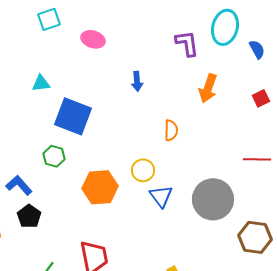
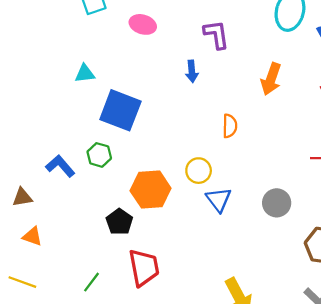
purple L-shape: (187, 43) -> (216, 34), moved
blue L-shape: (19, 185) -> (60, 166), moved
gray circle: (213, 199) -> (277, 203), size x0.6
black pentagon: (29, 216) -> (119, 222), moved

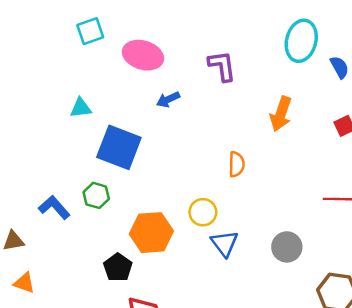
pink ellipse: (143, 24) -> (143, 55), size x1.4
blue arrow: (192, 71) -> (168, 100), moved, turned 70

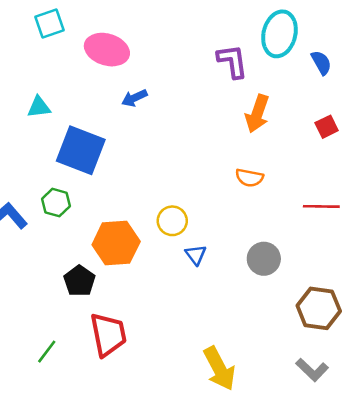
purple L-shape: (222, 66) -> (232, 61), moved
orange semicircle: (236, 164) -> (249, 178), moved, turned 100
blue triangle: (224, 243) -> (196, 255), size x0.7

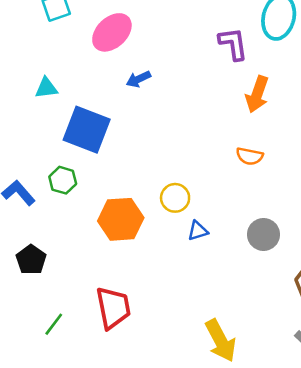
pink ellipse: (107, 50) -> (112, 32), turned -60
blue triangle: (196, 255) -> (198, 231), turned 50
black pentagon: (79, 281) -> (31, 260), moved

